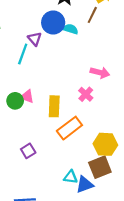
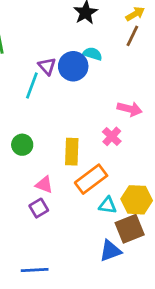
brown line: (92, 15) -> (132, 36), moved
blue circle: (53, 23) -> (73, 66), moved
pink triangle: (27, 96) -> (44, 185), moved
cyan triangle: (71, 177) -> (108, 205), moved

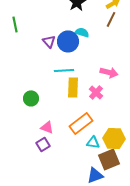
cyan line: (32, 86) -> (64, 70), moved, turned 66
yellow rectangle: (72, 152) -> (73, 87), moved

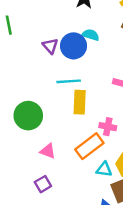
pink cross: (96, 92) -> (108, 127), moved, turned -32
green circle: (31, 98) -> (28, 116), size x1.5
purple square: (43, 144) -> (43, 184), moved

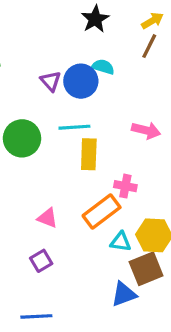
green circle: (28, 116) -> (22, 138), moved

